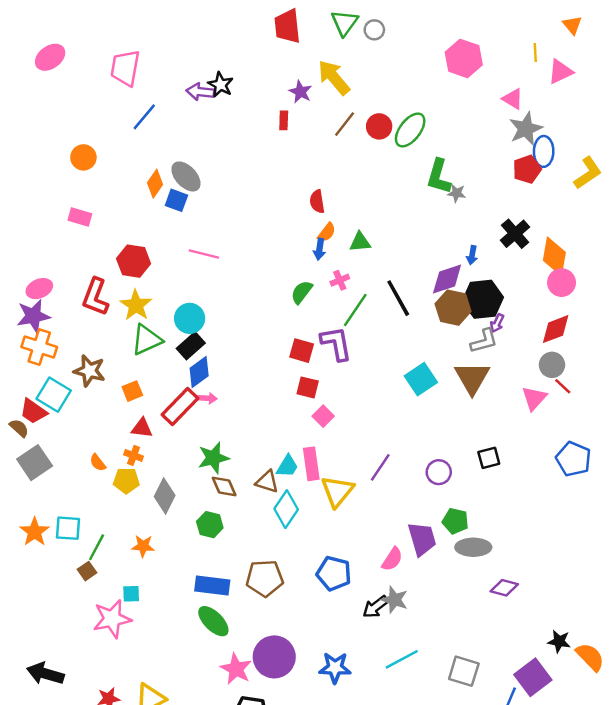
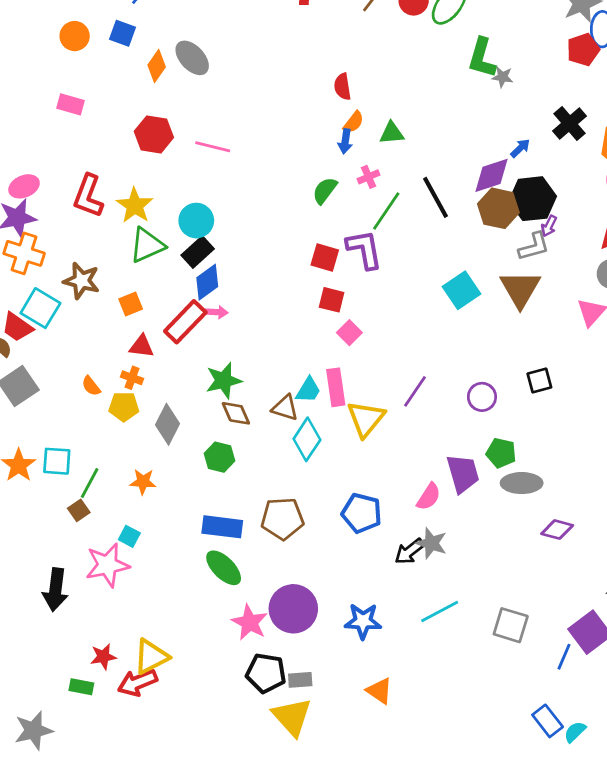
blue square: (176, 200) -> (122, 33), moved
blue arrow: (472, 255) -> (520, 148), turned -144
red hexagon: (134, 261) -> (154, 134), moved
cyan square: (131, 594) -> (129, 536), turned 30
black arrow: (45, 674) -> (55, 590), moved, turned -99

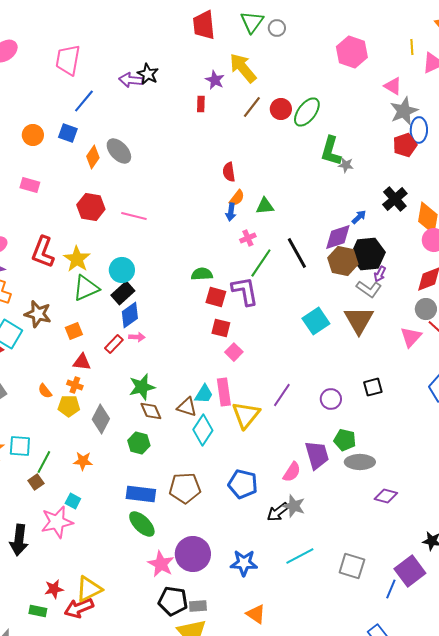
green semicircle: (325, 190) -> (202, 274), moved, turned 50
gray L-shape: (534, 247) -> (369, 289), turned 50
red rectangle: (185, 322) -> (114, 344), size x0.6

